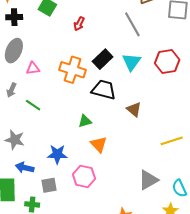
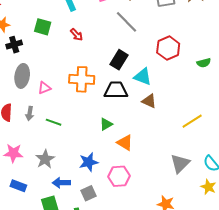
red arrow: (79, 24) -> (76, 35), turned -56
black rectangle: (103, 59) -> (119, 60), moved
cyan triangle: (131, 62) -> (143, 77), moved, turned -30
gray star: (15, 140) -> (45, 159), turned -30

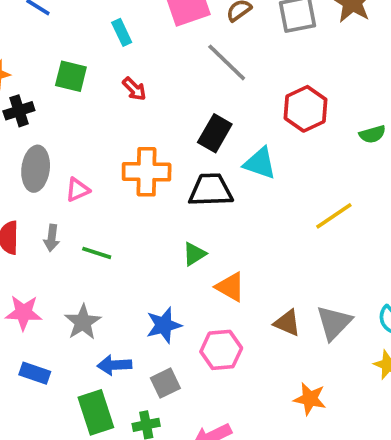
brown triangle: (149, 101) -> (287, 323), moved
yellow line: (192, 121) -> (334, 216), moved

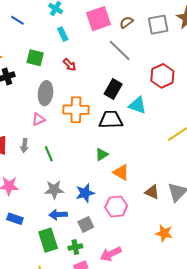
gray ellipse: (36, 169) -> (46, 93), moved
green line: (97, 253) -> (49, 154), turned 49
gray star: (83, 322) -> (54, 190), moved, turned 30

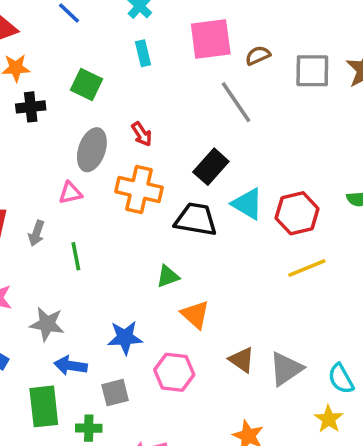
red arrow: (70, 65) -> (142, 134), moved
red hexagon: (162, 76) -> (297, 213), moved
gray star: (54, 190) -> (47, 324), moved

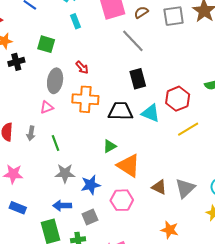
black rectangle: (211, 167) -> (138, 79), moved, turned -48
cyan triangle: (247, 204) -> (151, 113), moved
orange triangle: (195, 315) -> (129, 166), size x1.4
gray star: (47, 324) -> (65, 173), moved

